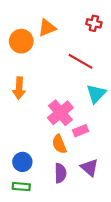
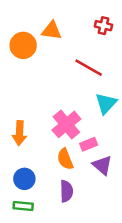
orange triangle: (47, 28) -> (52, 31), turned 30
orange arrow: (19, 88) -> (19, 133), moved
purple triangle: (89, 168) -> (102, 165), moved

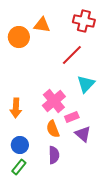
red cross: (103, 26) -> (84, 21), size x1.5
red line: (89, 68) -> (72, 55), turned -75
green rectangle: (23, 206) -> (19, 167), turned -56

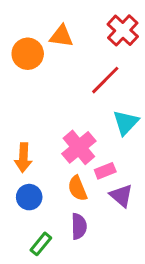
red cross: (84, 21) -> (123, 30), turned 30
blue circle: (20, 145) -> (29, 197), moved
green rectangle: (19, 167) -> (41, 244), moved

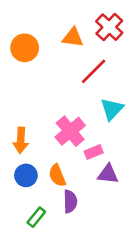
orange triangle: (61, 36) -> (73, 37), moved
orange semicircle: (77, 188) -> (57, 175), moved
purple triangle: (121, 196) -> (108, 174), turned -35

